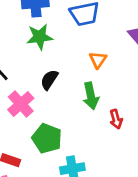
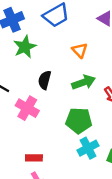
green arrow: (91, 96) -> (84, 82), turned -80
green pentagon: (47, 138) -> (79, 121), moved

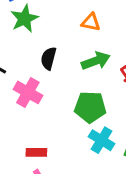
orange triangle: (80, 50) -> (91, 22), turned -35
cyan cross: (88, 148) -> (102, 140), turned -30

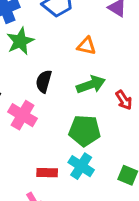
cyan cross: (102, 140) -> (81, 166), moved
red rectangle: (36, 152) -> (47, 173), moved

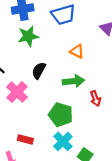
cyan cross: (81, 166) -> (63, 141), moved

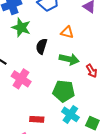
green star: (28, 36) -> (21, 27), turned -30
black semicircle: (39, 70) -> (41, 46), moved
green arrow: (73, 81) -> (69, 59), turned 30

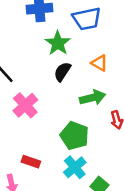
green star: (21, 27) -> (58, 43), moved
green arrow: (69, 59) -> (93, 98), turned -42

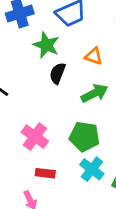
pink cross: (25, 105) -> (35, 137), moved

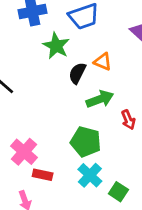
black semicircle: (58, 73) -> (77, 73), moved
pink cross: (35, 137) -> (24, 152), moved

